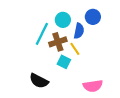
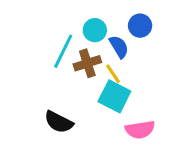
blue semicircle: (79, 31) -> (119, 47), turned -42
cyan square: (64, 62) -> (114, 96), moved, size x1.5

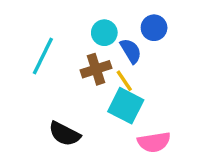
cyan line: (63, 51) -> (43, 56), moved

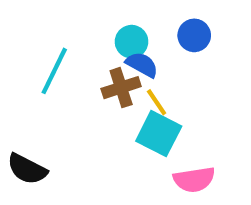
blue semicircle: (131, 51) -> (142, 65), moved, turned -30
black semicircle: (64, 134) -> (27, 169), moved

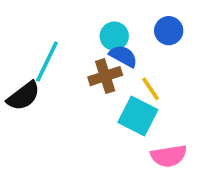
yellow line: (157, 102) -> (151, 89), moved
black semicircle: (27, 169) -> (23, 96), moved, turned -64

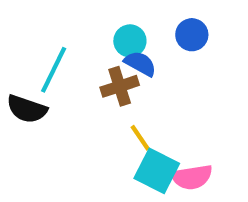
yellow line: (151, 89) -> (140, 138), moved
black semicircle: (23, 96) -> (27, 109), turned 56
cyan square: (138, 116) -> (157, 171), moved

